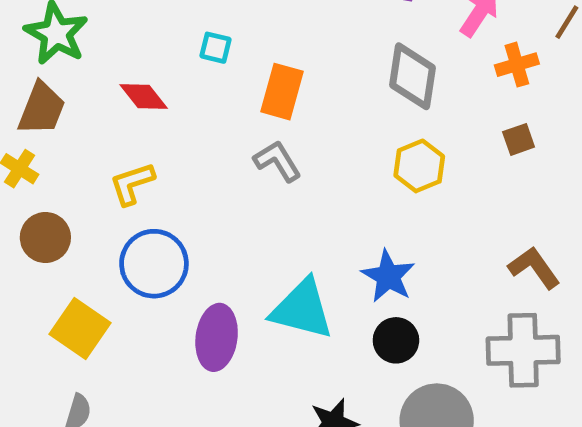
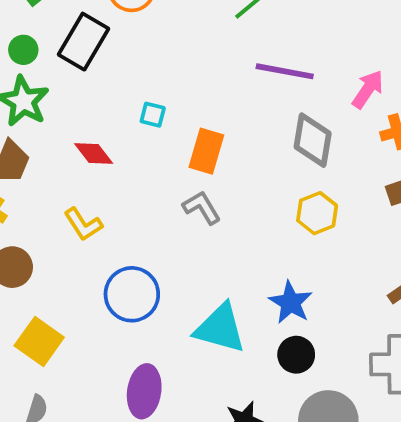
yellow L-shape: (132, 184) -> (83, 224), turned -105
blue circle: (154, 264) -> (132, 294), moved
purple ellipse: (217, 337) -> (144, 391), moved

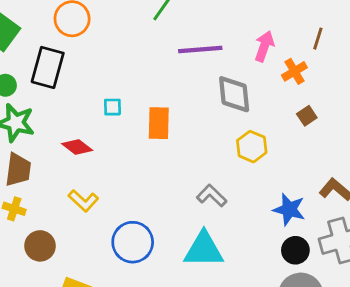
gray L-shape: (202, 208) -> (212, 196), moved
blue star: (291, 302) -> (289, 209), moved
black circle: (296, 355) -> (295, 250), moved

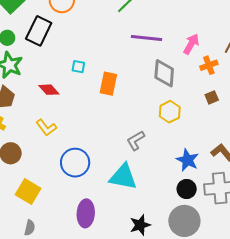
gray L-shape: (212, 196) -> (136, 141), turned -85

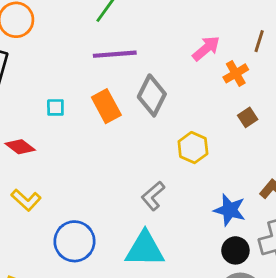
purple line: (146, 38) -> (115, 54), moved
pink arrow: (191, 44) -> (206, 48), turned 30
gray diamond: (164, 73) -> (152, 95), moved, turned 32
orange rectangle: (108, 84) -> (106, 106), moved, turned -30

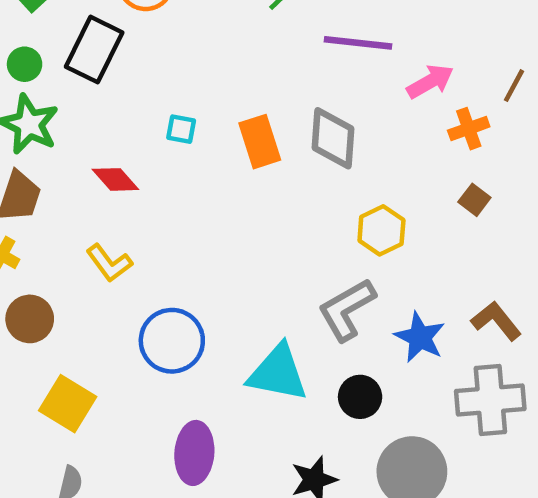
purple line: (115, 54) -> (358, 43), moved
gray diamond: (152, 95) -> (333, 138), turned -33
brown square: (248, 117) -> (474, 200), turned -30
gray L-shape: (153, 196) -> (347, 310), moved, size x1.4
black circle: (235, 250) -> (360, 397), moved

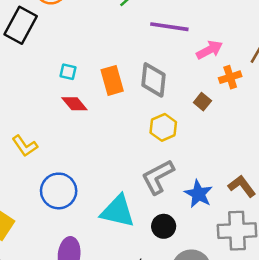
red diamond: (115, 179) -> (74, 104), moved
brown square: (474, 200) -> (202, 102), moved
yellow hexagon: (381, 230) -> (163, 127), moved

